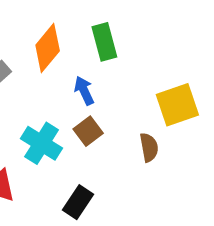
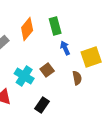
blue arrow: (84, 91) -> (65, 48), moved

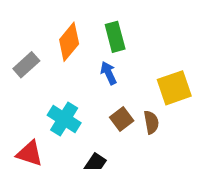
blue arrow: (65, 48) -> (108, 73), moved
brown square: (47, 70) -> (122, 119), moved

